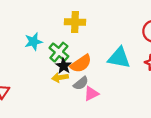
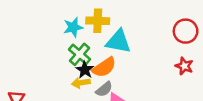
cyan star: (33, 42) -> (73, 27), moved
cyan triangle: (119, 58) -> (118, 41), moved

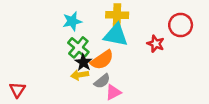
yellow cross: (98, 21) -> (117, 15), moved
red star: (184, 66) -> (156, 44), moved

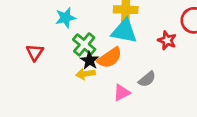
cyan star: (72, 21) -> (65, 18), moved
gray semicircle: (102, 81) -> (147, 79), moved
red triangle: (17, 90) -> (35, 52), moved

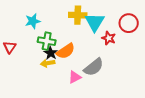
cyan triangle: (124, 31) -> (95, 22), moved, turned 50
green cross: (84, 44) -> (47, 41), turned -30
gray semicircle: (147, 79) -> (94, 67), size x1.5

